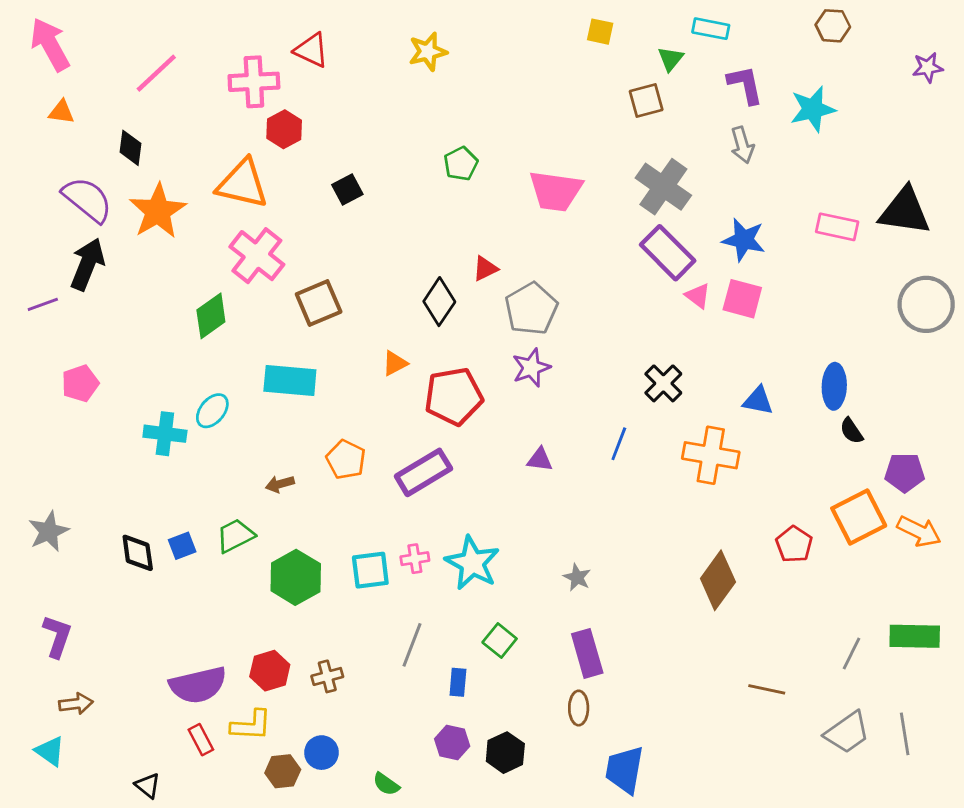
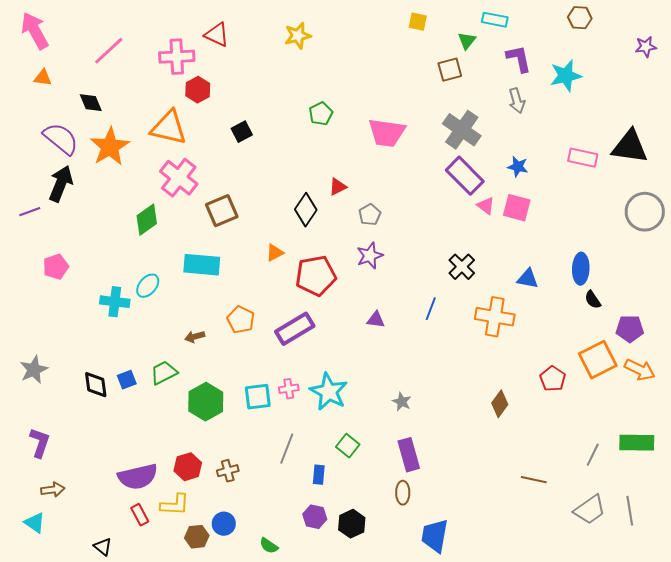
black diamond: (130, 148) -> (91, 103), turned -30
blue star: (744, 240) -> (518, 167), size x0.7
gray pentagon: (531, 309) -> (370, 215), size x0.6
brown diamond: (718, 580) -> (500, 404), size x0.7

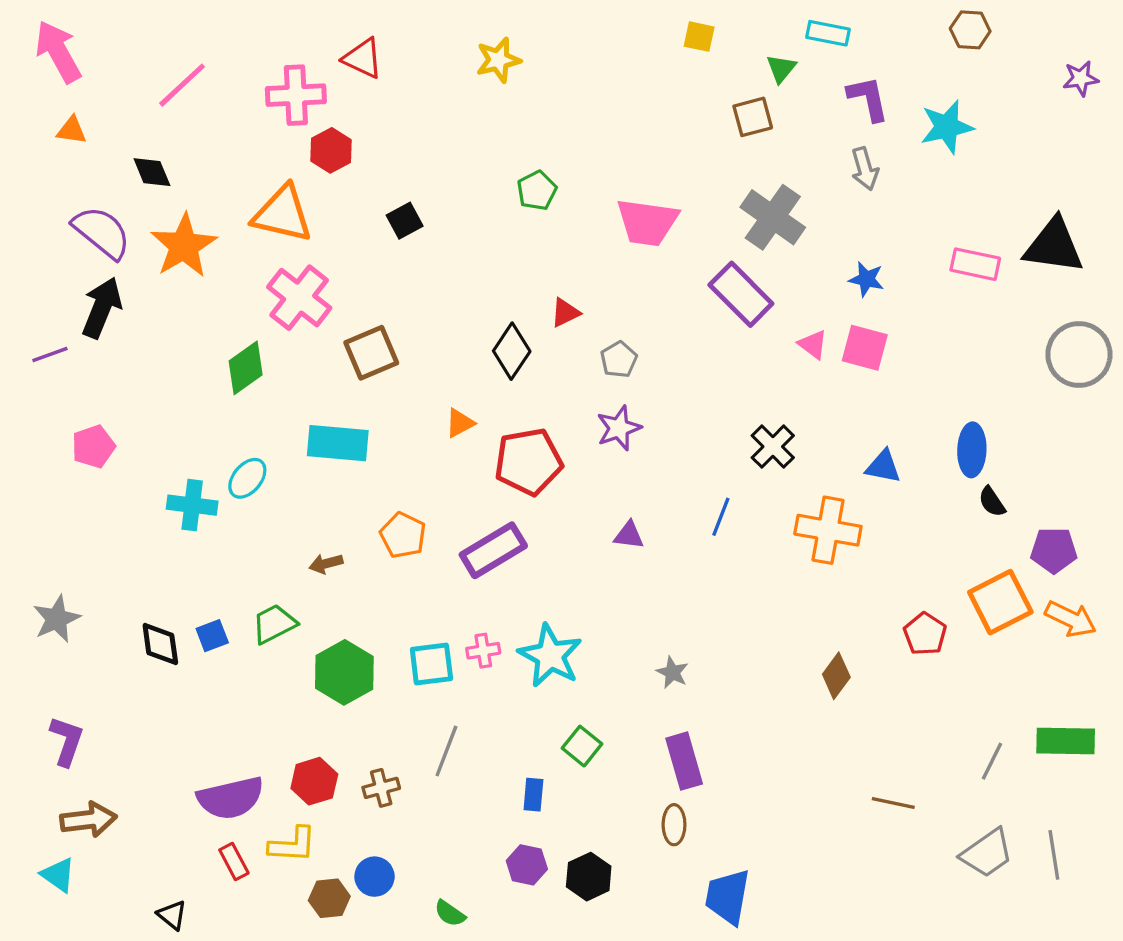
purple rectangle: (465, 176) -> (741, 294), moved
gray line: (287, 449) -> (446, 751), moved
brown arrow: (53, 490) -> (88, 820), size x1.4

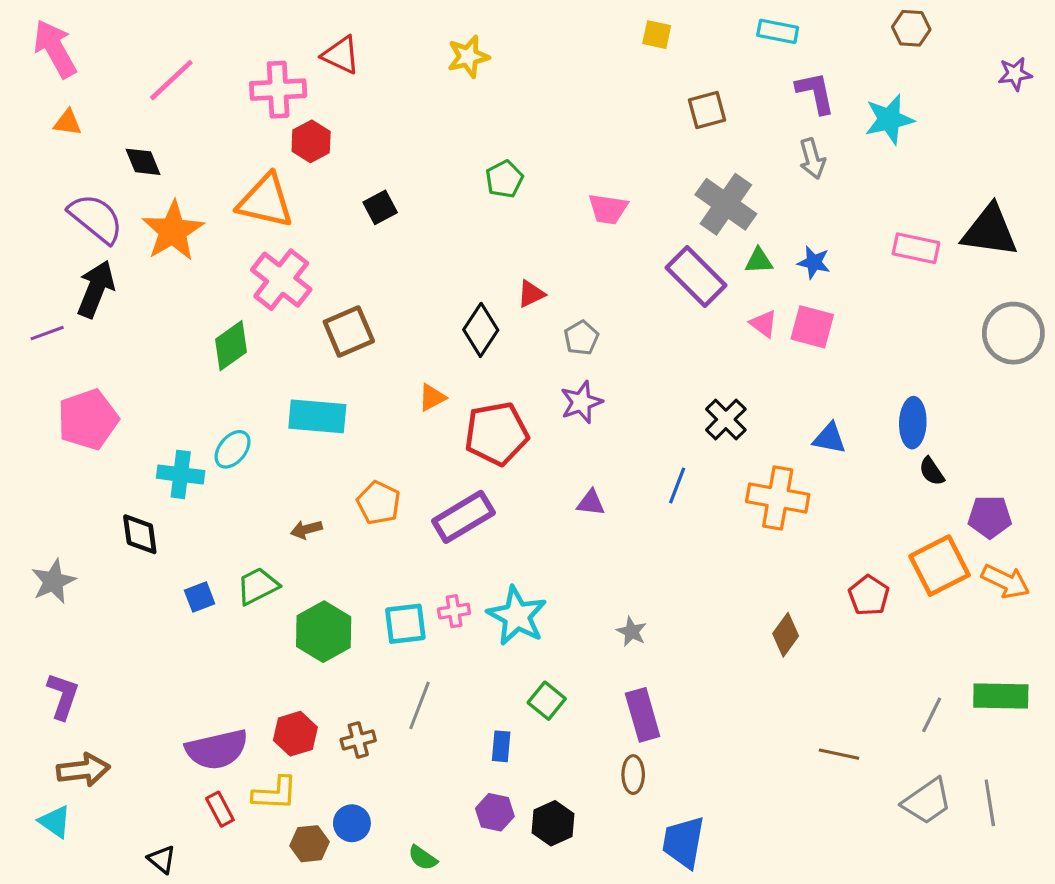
green triangle: (781, 68) -> (759, 261), moved, turned 48
pink trapezoid: (647, 222) -> (608, 209), size x0.7
pink pentagon: (93, 447) -> (88, 419), size x1.5
black diamond: (160, 644) -> (140, 534), moved

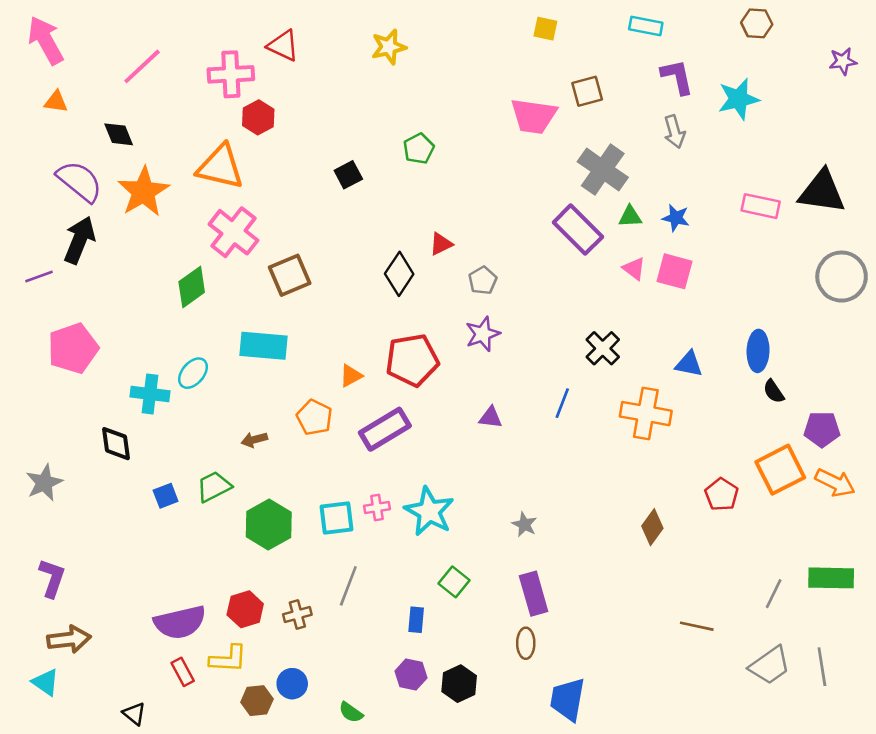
black square: (380, 207) -> (348, 175), moved
pink trapezoid: (608, 209) -> (534, 116), moved, size x1.4
orange triangle: (432, 397) -> (351, 376), moved

